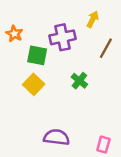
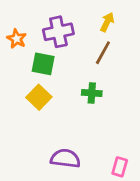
purple cross: (62, 37) -> (58, 32), moved
brown line: (106, 48) -> (103, 53), moved
green cross: (79, 81) -> (92, 93), turned -35

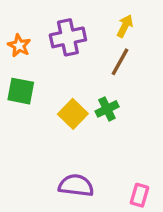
green square: (43, 64) -> (21, 91), moved
green cross: (92, 93) -> (107, 109), turned -30
yellow square: (39, 97) -> (73, 114), moved

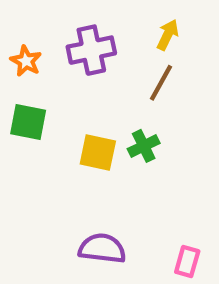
yellow square: (73, 114) -> (98, 153), turned -32

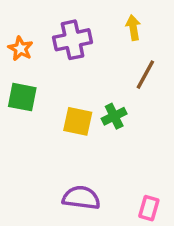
yellow arrow: (168, 35) -> (133, 28), turned -35
brown line: (161, 83) -> (145, 75), moved

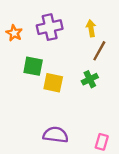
yellow arrow: (133, 28) -> (91, 28), moved
green square: (22, 97) -> (33, 66), moved
green cross: (114, 116) -> (90, 79), moved

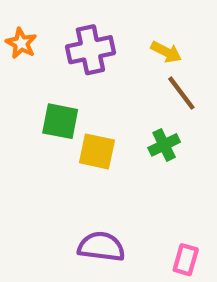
yellow arrow: (91, 28) -> (166, 52), turned 126
orange star: (14, 33) -> (21, 43), moved
brown line: (99, 51) -> (181, 93), turned -66

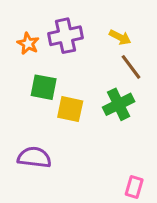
orange star: (21, 43) -> (28, 44), moved
green cross: (164, 145) -> (119, 104), size x1.4
purple semicircle: (101, 247) -> (34, 157), moved

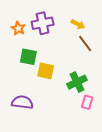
green cross: (119, 104) -> (77, 82), moved
pink rectangle: (134, 187) -> (87, 102), moved

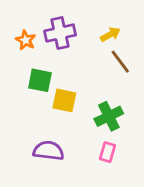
yellow arrow: (78, 24) -> (110, 34), turned -56
purple semicircle: (22, 102) -> (49, 151), moved
pink rectangle: (87, 102) -> (107, 152), moved

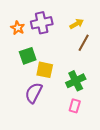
brown line: (120, 62) -> (84, 43), turned 66
green square: (40, 80) -> (28, 56), turned -30
purple semicircle: (49, 151) -> (34, 93), moved, turned -70

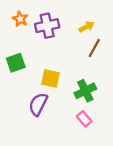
orange star: (18, 28) -> (20, 19), moved
green square: (28, 56) -> (16, 63), moved
pink rectangle: (75, 106) -> (84, 119), turned -56

